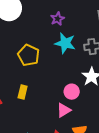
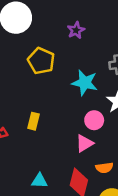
cyan star: (65, 43) -> (85, 83), moved
yellow pentagon: (28, 55) -> (41, 61), moved

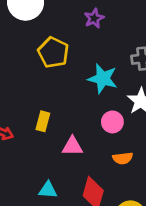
pink triangle: (84, 143) -> (72, 146), moved, turned 30
orange semicircle: (104, 168) -> (123, 158), moved

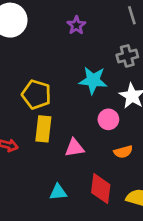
yellow pentagon: (53, 52) -> (36, 94), moved
yellow rectangle: (43, 121) -> (43, 129), size x1.4

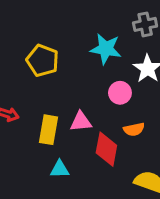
yellow rectangle: (43, 129) -> (48, 130), moved
red diamond: (101, 189) -> (106, 149), moved

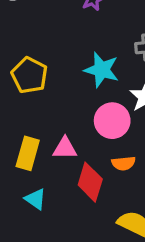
pink circle: (120, 93) -> (112, 121), size x1.4
cyan triangle: (60, 169) -> (35, 199), turned 30

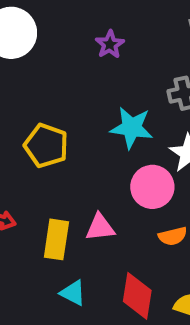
red diamond: (90, 182) -> (137, 296), moved

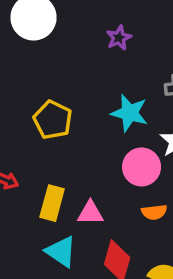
pink triangle: (100, 227) -> (90, 213), moved
cyan triangle: (73, 293) -> (61, 252), size x1.4

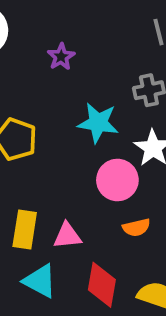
purple star: (119, 38) -> (61, 57), moved

